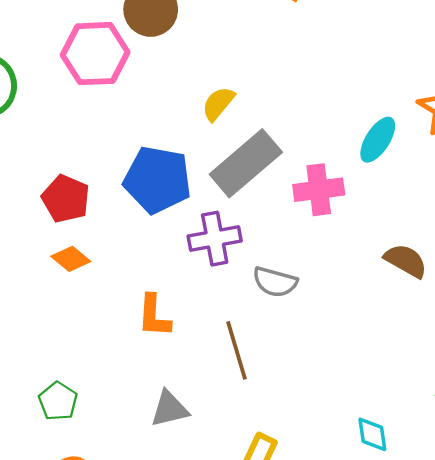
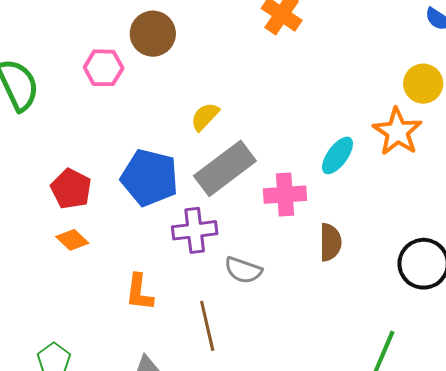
pink hexagon: (95, 54) -> (104, 68), size x0.7
brown semicircle: (406, 261) -> (330, 242), moved, turned 57

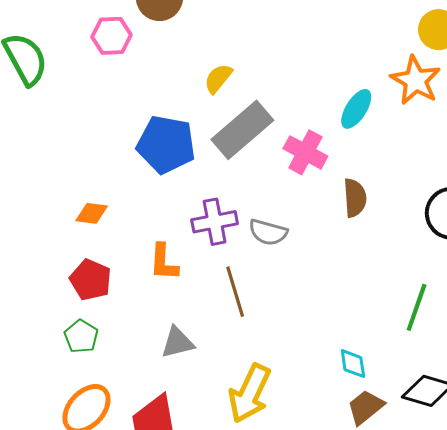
red pentagon: (71, 189) -> (91, 280), moved
pink cross: (285, 195) -> (305, 152), turned 36
purple cross: (195, 230) -> (215, 222), moved
orange diamond: (72, 240) -> (92, 213), turned -32

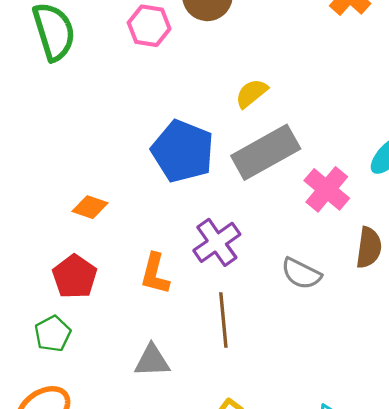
purple cross: (215, 222) -> (217, 242), turned -36
gray semicircle: (268, 232) -> (301, 274), moved

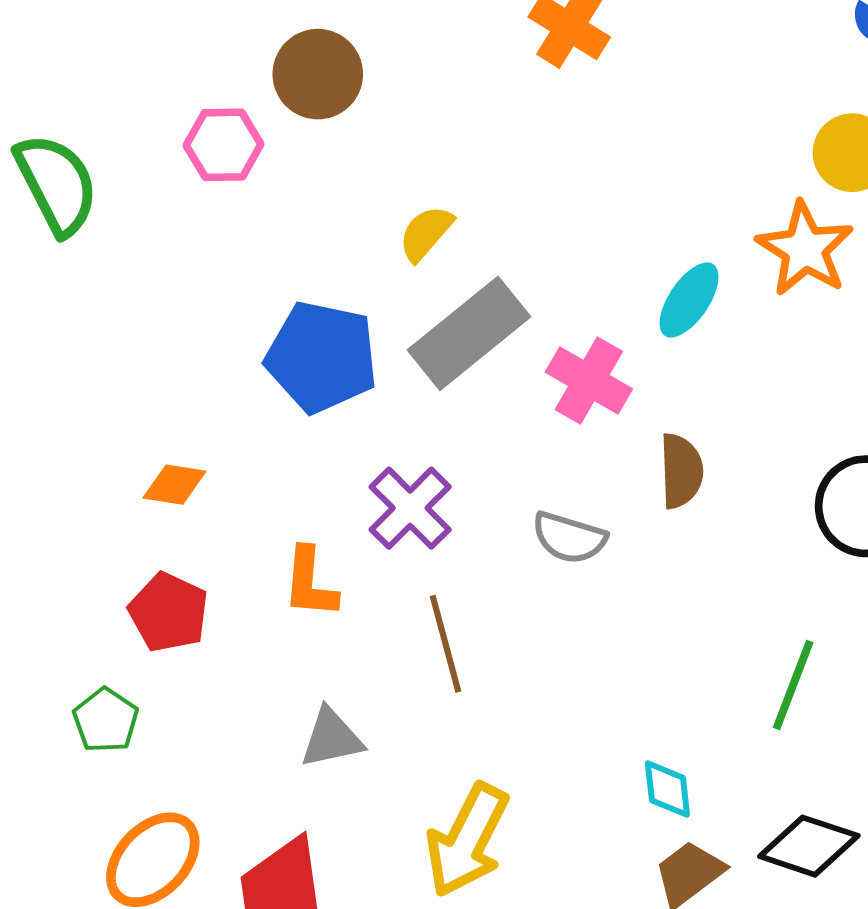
green pentagon: (53, 334) -> (106, 720), moved

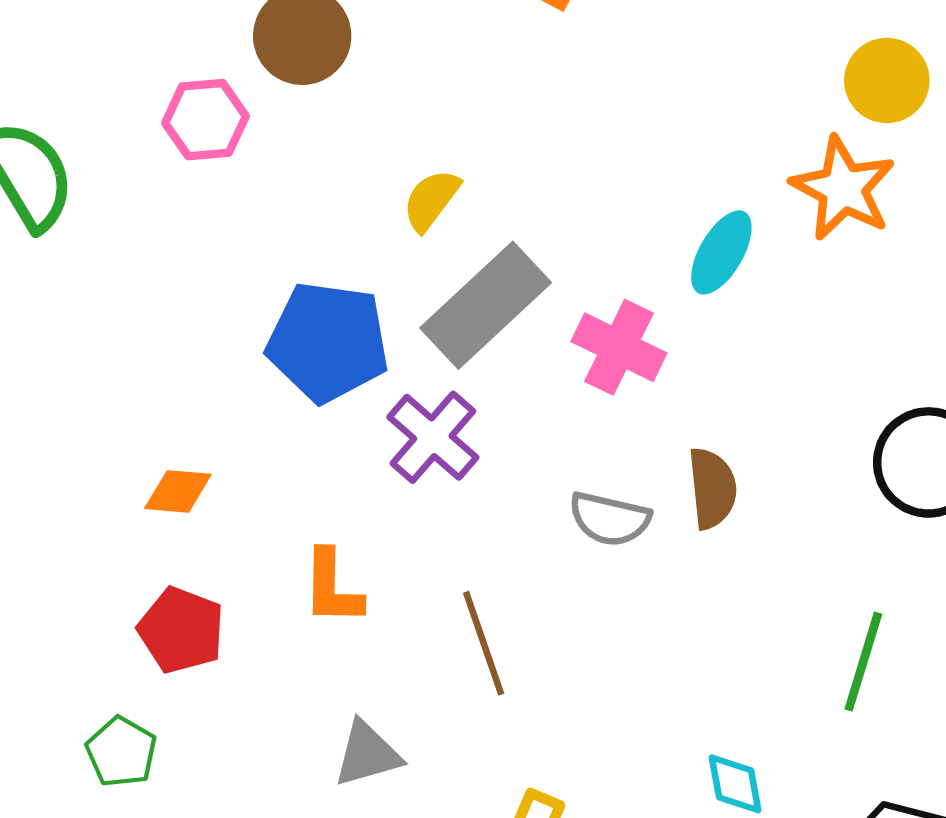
brown semicircle: (681, 471) -> (712, 488), moved
purple cross: (410, 508) -> (433, 437), moved

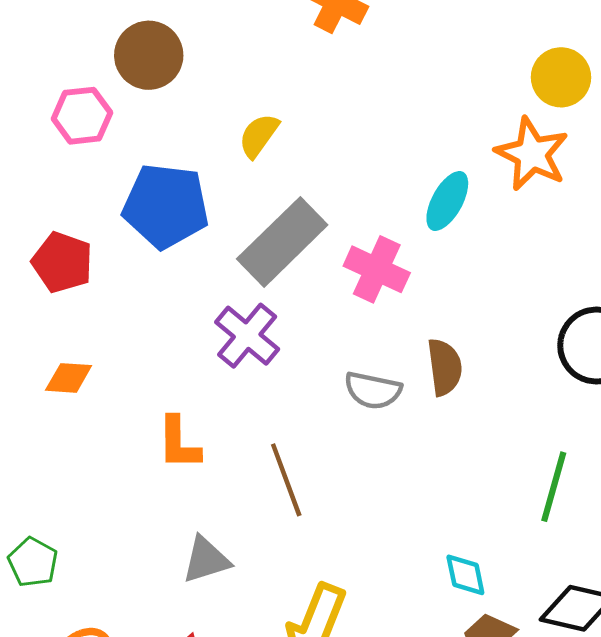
yellow semicircle: (431, 200) -> (259, 136), moved
blue pentagon: (328, 342) -> (166, 206), moved
red pentagon: (181, 630) -> (62, 262), moved

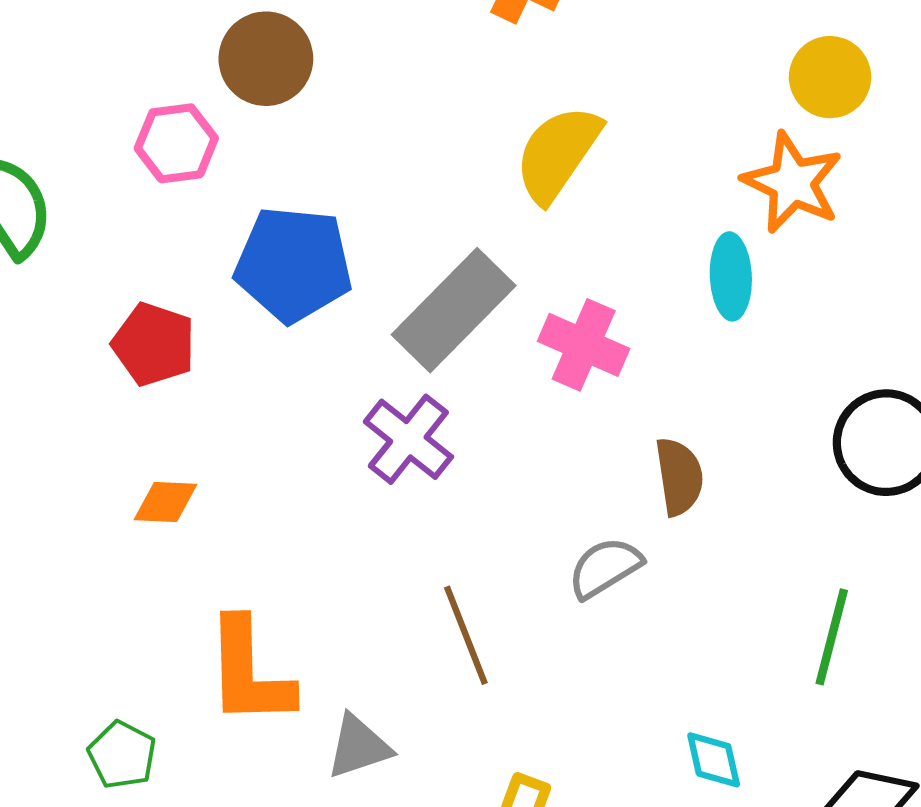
yellow semicircle: (259, 136) -> (558, 154), moved, size x1.6
cyan ellipse: (447, 201) -> (731, 276), moved, turned -30
gray semicircle: (373, 390) -> (605, 568), moved, turned 138
orange L-shape: (179, 443) -> (249, 672), moved, size x1.5

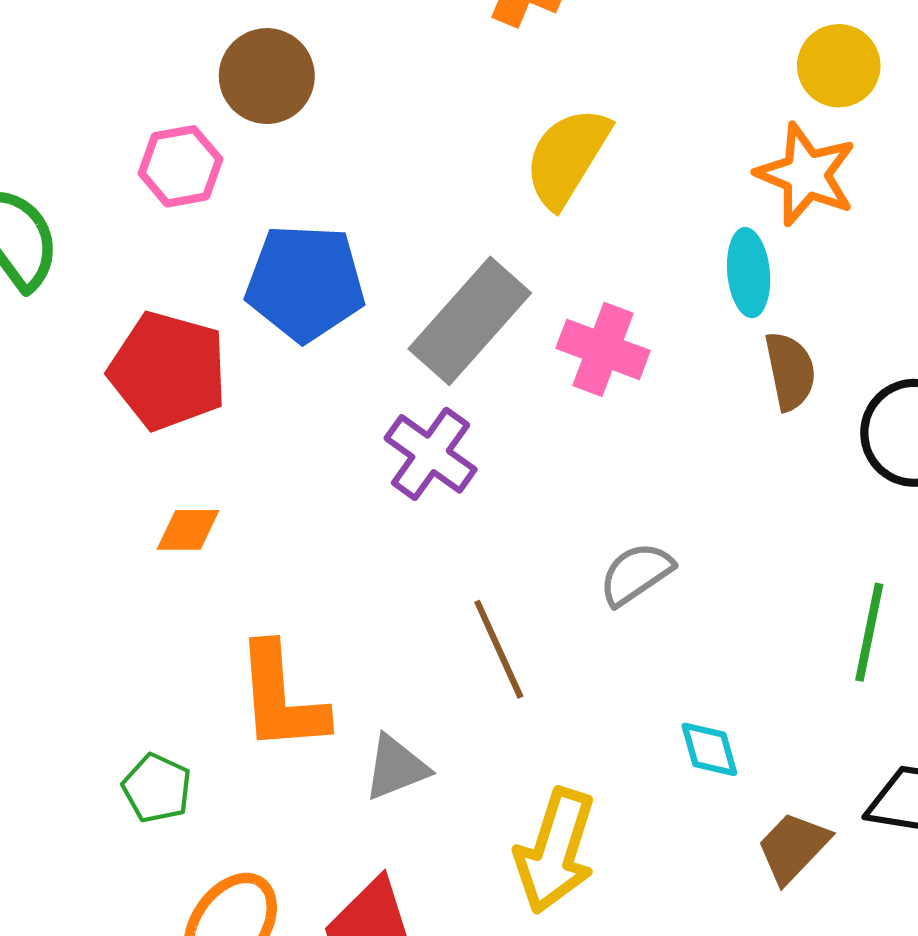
red pentagon: (154, 344) -> (168, 371), size x1.4
brown semicircle: (679, 477) -> (790, 371), moved
cyan diamond: (714, 760) -> (709, 749), moved

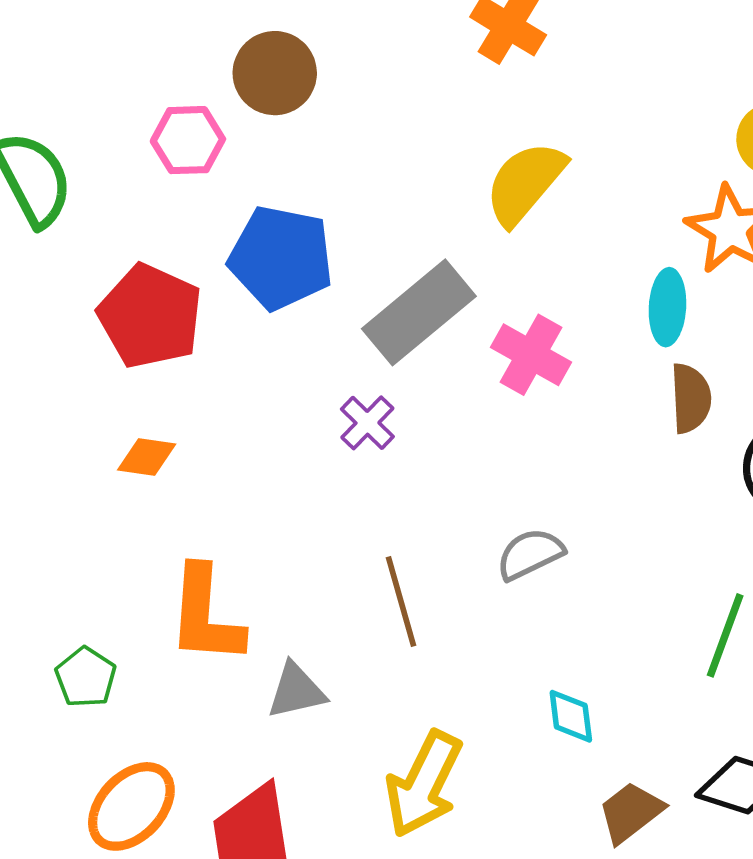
purple cross: (431, 454) -> (367, 423), size x0.7

